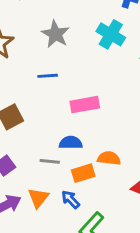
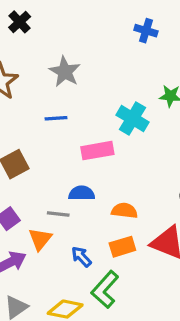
cyan cross: (111, 34) -> (132, 119), moved
orange rectangle: (83, 173) -> (122, 247), moved
orange triangle: (38, 198) -> (40, 239), moved

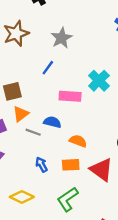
blue line: (56, 118) -> (48, 68), turned -64
orange triangle: (40, 239) -> (21, 114), moved
green L-shape: (105, 290) -> (68, 199), moved

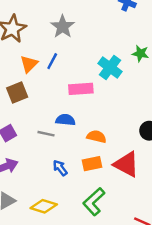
orange triangle: (21, 114) -> (29, 64), moved

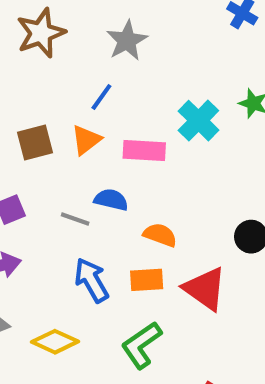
orange triangle: (29, 64) -> (86, 140), moved
blue arrow: (60, 168) -> (92, 280), size x1.5

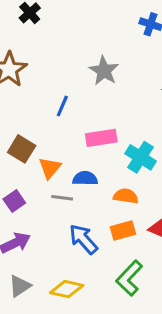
gray star: (127, 41) -> (104, 71), moved
cyan cross: (198, 121) -> (141, 157), moved
orange triangle: (86, 140) -> (50, 168), moved
brown square: (35, 142) -> (22, 149), turned -32

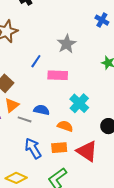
pink rectangle: (101, 138) -> (58, 75), moved
orange triangle: (50, 168) -> (12, 105), moved

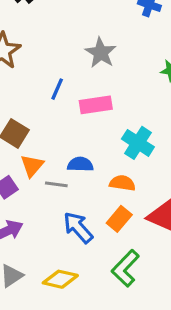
orange rectangle: (59, 148) -> (119, 219), turned -35

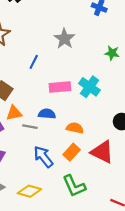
pink rectangle: (96, 105) -> (60, 87), moved
cyan cross: (138, 143) -> (89, 87), moved
orange triangle: (32, 166) -> (14, 113), turned 35
green L-shape: (125, 268) -> (74, 186), turned -70

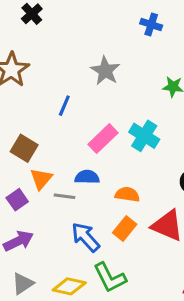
pink rectangle: (60, 87) -> (103, 139), turned -35
orange triangle: (14, 113) -> (41, 179), turned -35
green L-shape: (74, 186) -> (110, 278), moved

